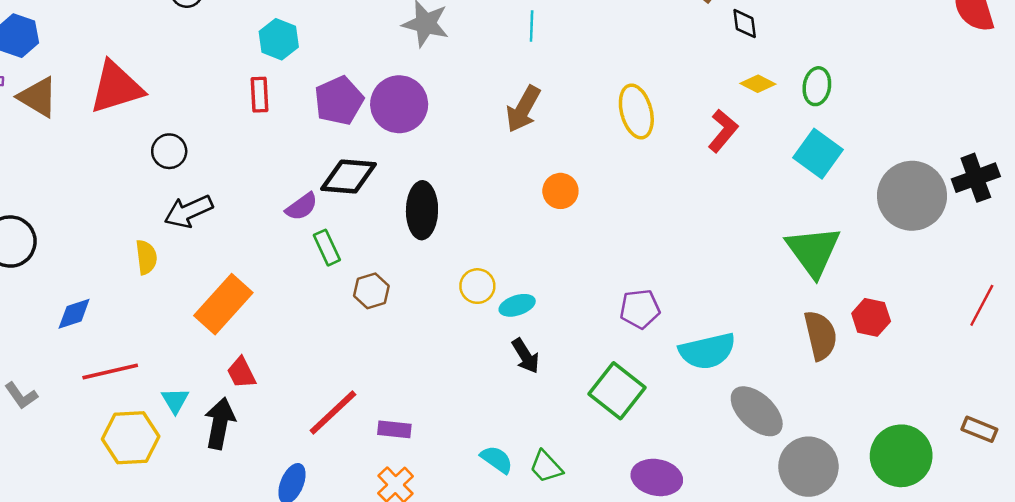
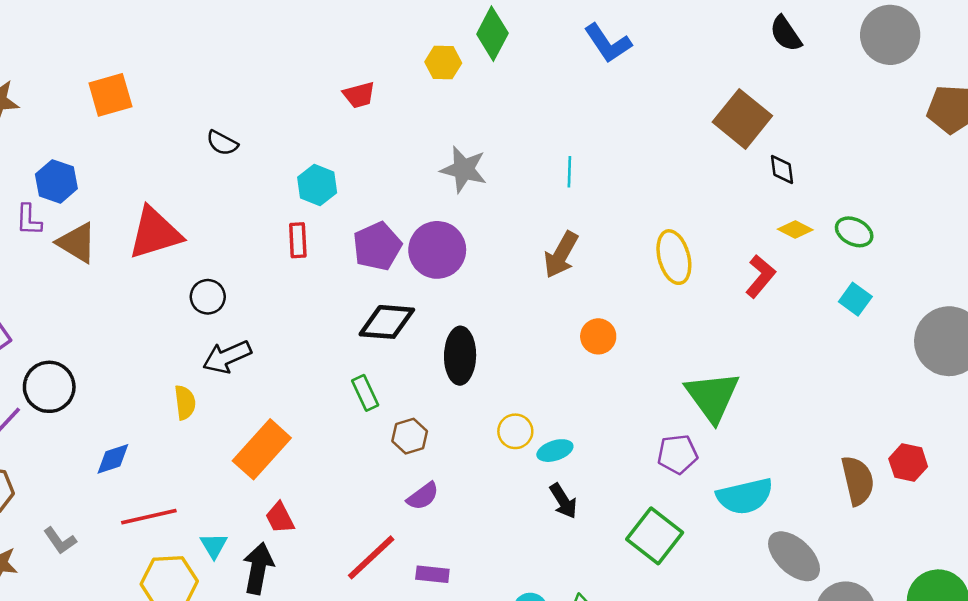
green ellipse: (817, 86) -> (854, 232), turned -72
cyan square: (818, 154) -> (855, 299), size x0.7
purple semicircle: (302, 207) -> (423, 496), moved
green triangle: (813, 251) -> (712, 396), moved

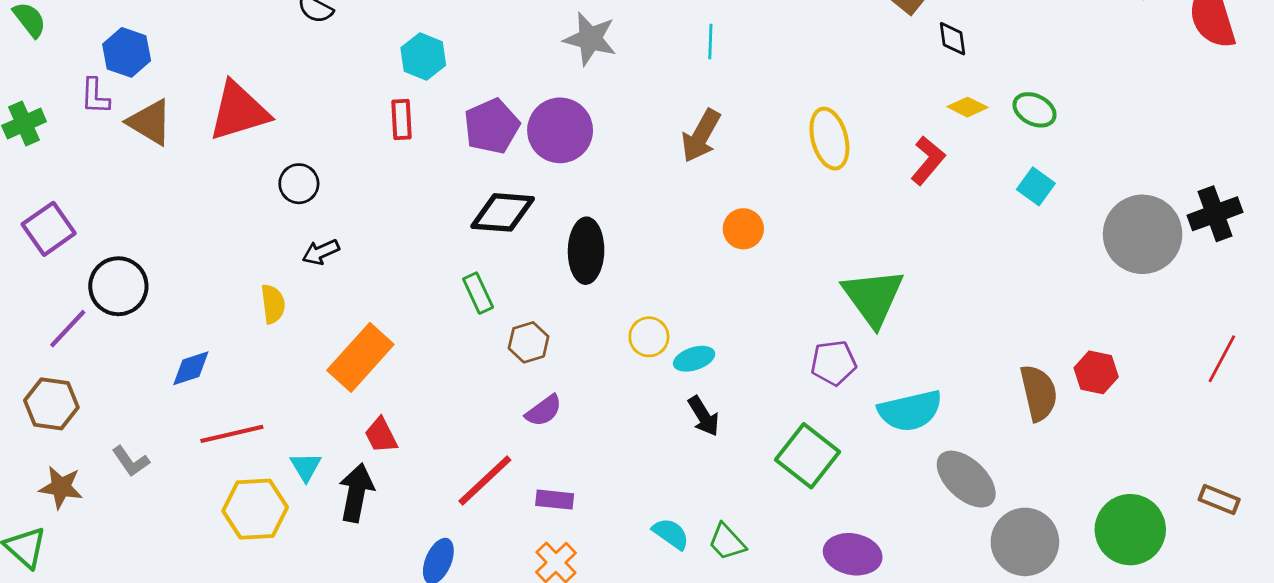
black arrow: (227, 357) -> (321, 252), size x0.7

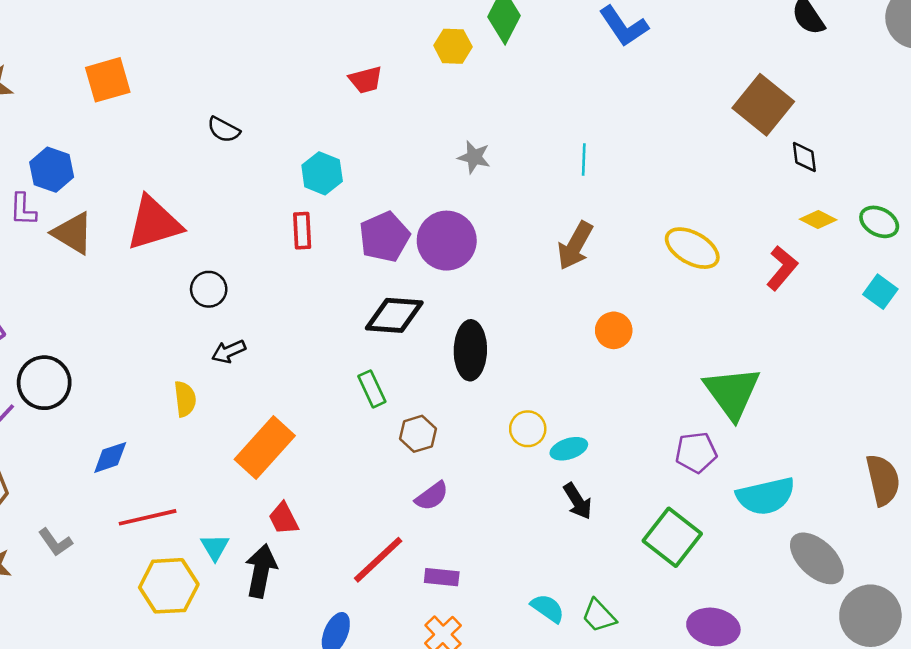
gray star: (590, 39) -> (474, 157), size x0.7
yellow ellipse: (829, 139) -> (692, 248), turned -46

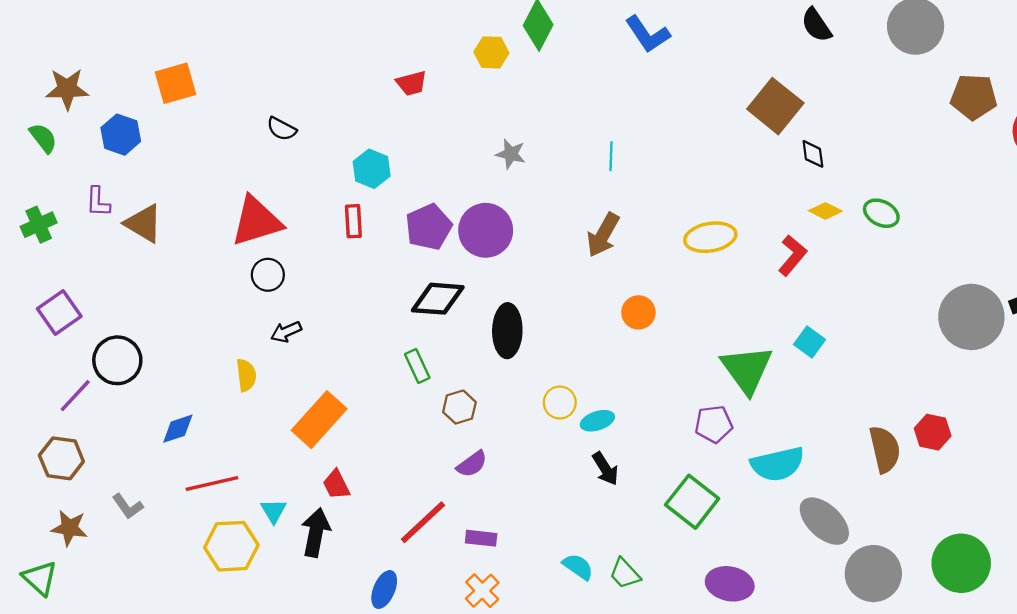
blue hexagon: (52, 170) -> (121, 135), moved
red triangle: (154, 223) -> (256, 221), moved
yellow ellipse: (692, 248) -> (710, 237), turned -39
cyan square: (880, 292) -> (809, 342), moved

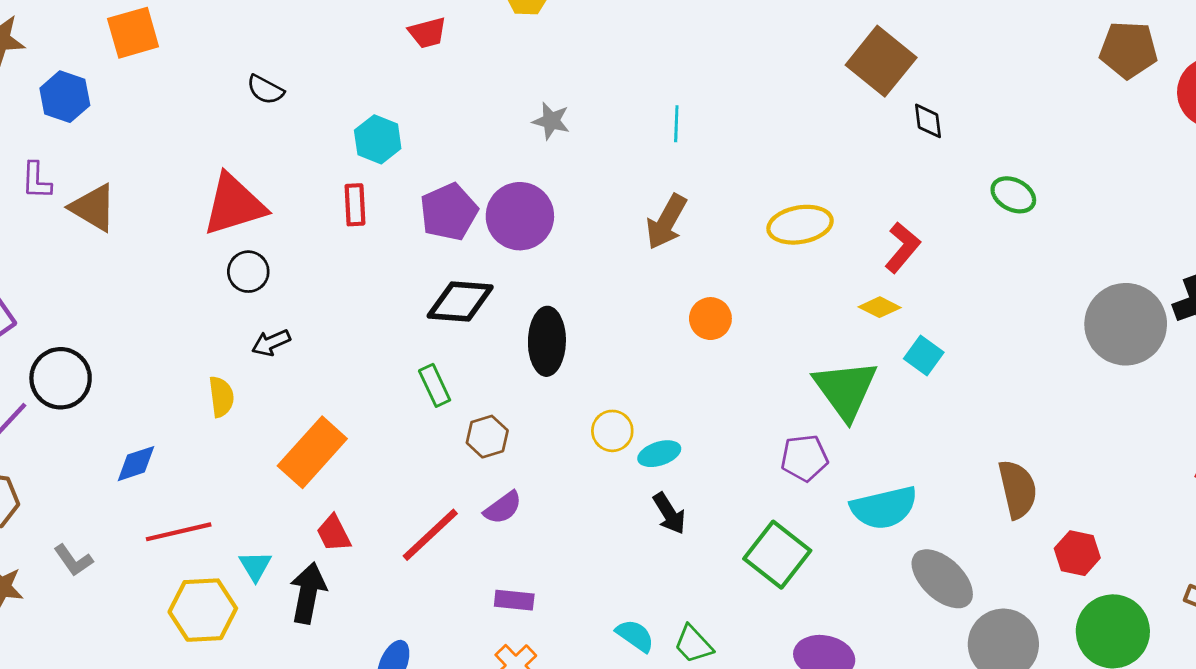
yellow diamond: (825, 211) -> (880, 307), moved
red hexagon: (933, 432) -> (1077, 553), moved
red line: (423, 522) -> (430, 535), moved

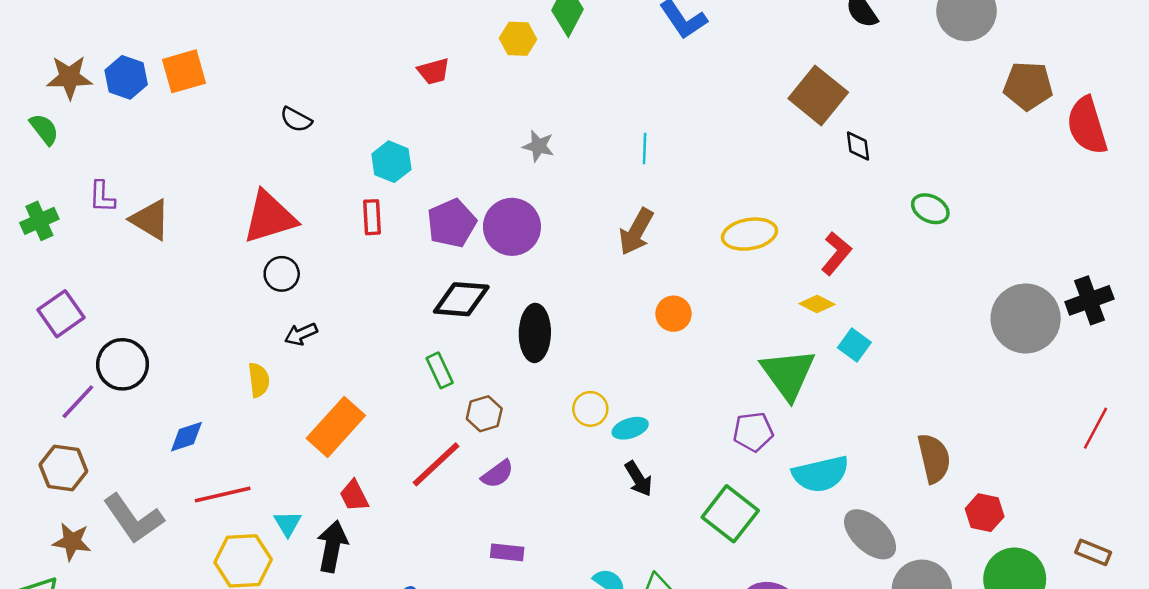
blue hexagon: (65, 97) -> (126, 77), moved
red line: (430, 535) -> (436, 464), moved
gray L-shape: (73, 560) -> (133, 519), size x1.8

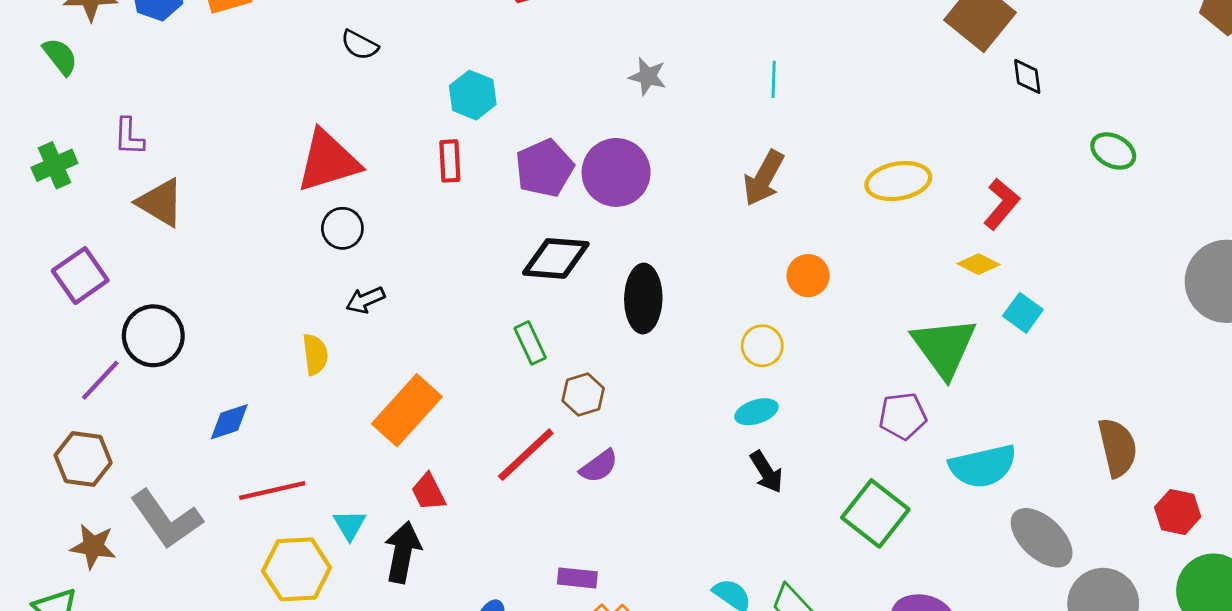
brown triangle: (150, 220) -> (160, 203), moved
yellow circle: (590, 409) -> (762, 346), moved
purple rectangle: (507, 552) -> (577, 578), moved

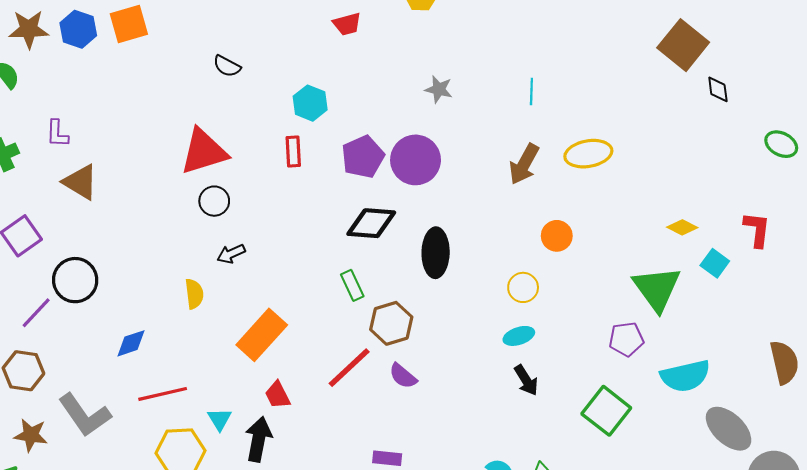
yellow ellipse: (898, 181) -> (588, 154), moved
red L-shape: (1001, 204) -> (757, 230), moved, turned -33
brown hexagon: (583, 395) -> (391, 323), size x1.4
purple semicircle: (599, 466) -> (403, 376), turned 76

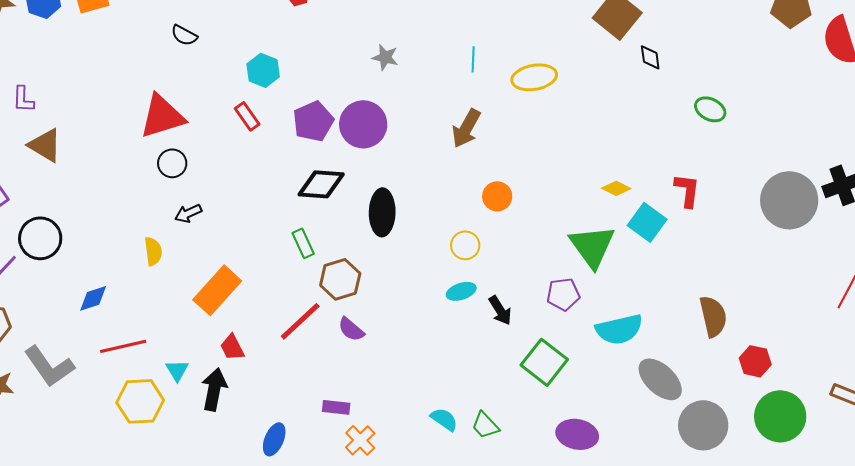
red rectangle: (293, 152) -> (247, 116), turned -32
yellow ellipse: (588, 154) -> (534, 77), moved
cyan square: (715, 263) -> (647, 222), size x1.4
black arrow: (526, 380) -> (500, 310), moved

